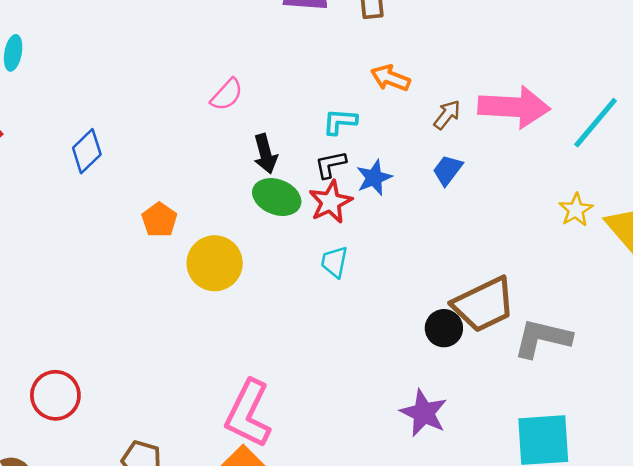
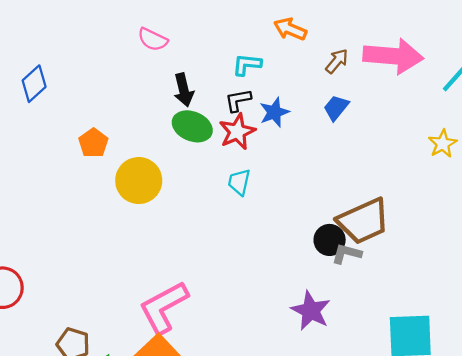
pink semicircle: (227, 95) -> (153, 39), turned 72
gray L-shape: (542, 338) -> (347, 254), moved, size x0.6
pink L-shape: (248, 414) -> (164, 307), turned 34

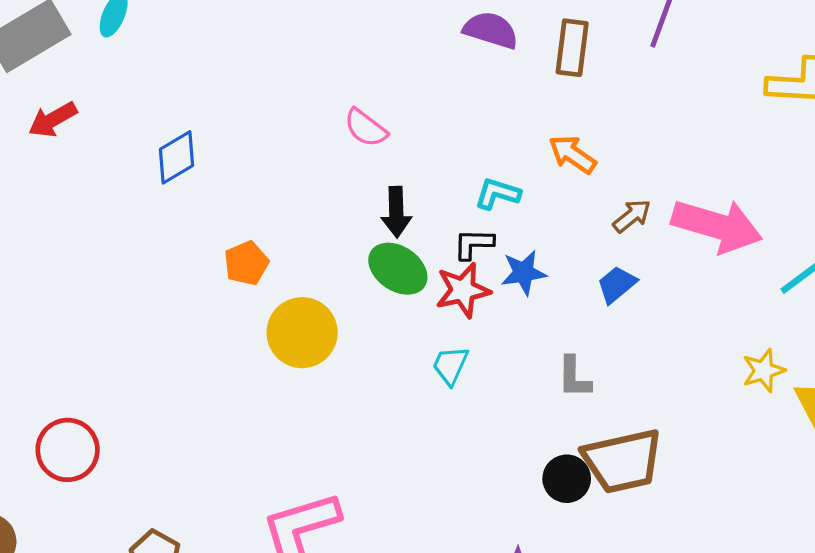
gray L-shape: (347, 254) -> (574, 377), moved, turned -116

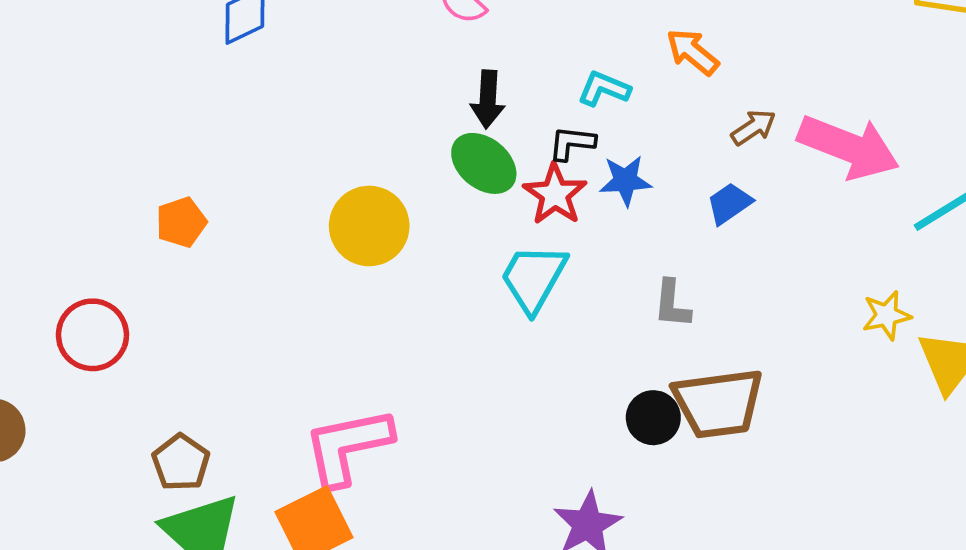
orange pentagon: (246, 263) -> (181, 222), moved
red star: (463, 290) -> (555, 194), turned -30
cyan trapezoid: (450, 365) -> (533, 278), size x1.6

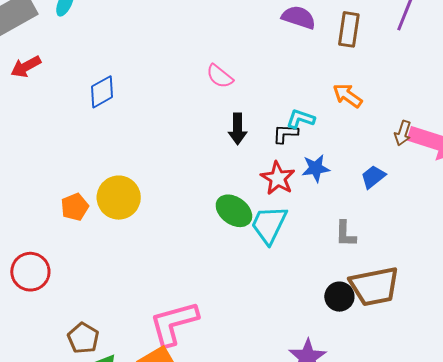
brown arrow: (753, 127) -> (403, 133), moved, turned 145
black L-shape: (572, 143) -> (285, 134), moved
green ellipse: (484, 163) -> (234, 211), moved
yellow circle: (369, 226) -> (119, 198), moved

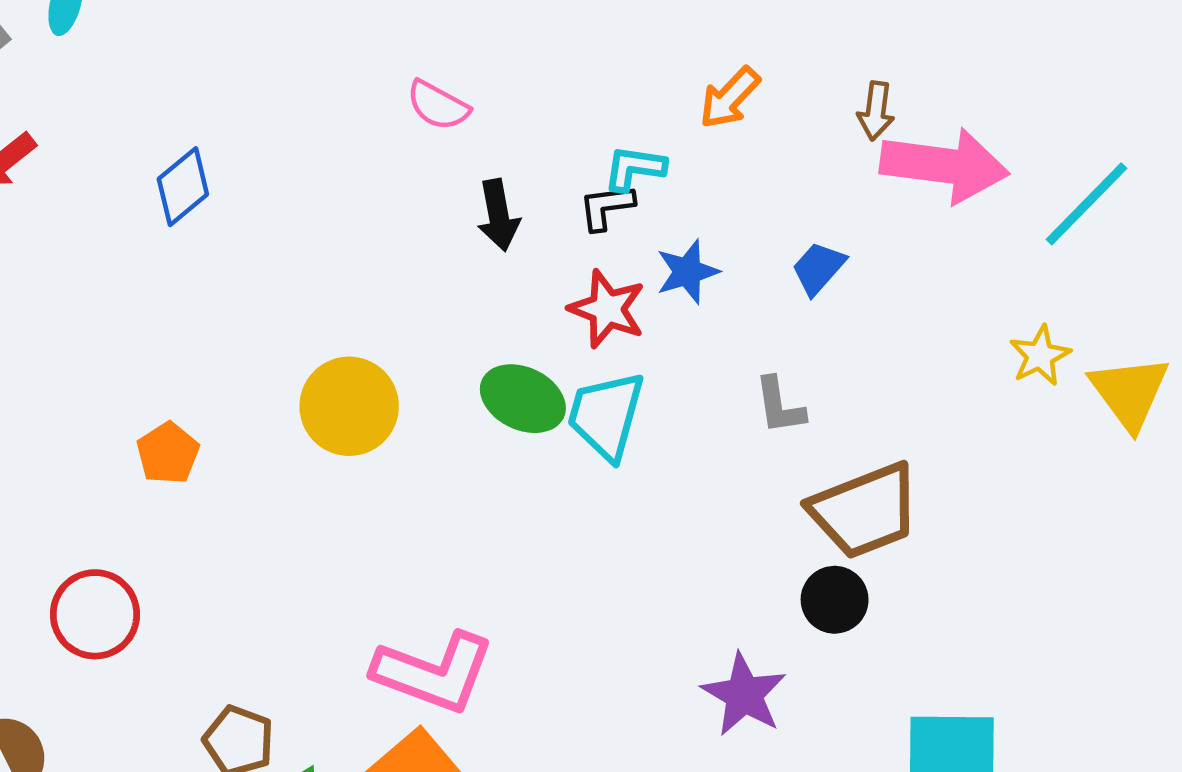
orange arrow: (348, 96) -> (730, 98), turned -72
brown arrow: (403, 133) -> (876, 111), moved
yellow circle: (119, 198) -> (349, 406), moved
black circle: (339, 297) -> (835, 600), moved
pink L-shape: (174, 323) -> (434, 672), turned -134

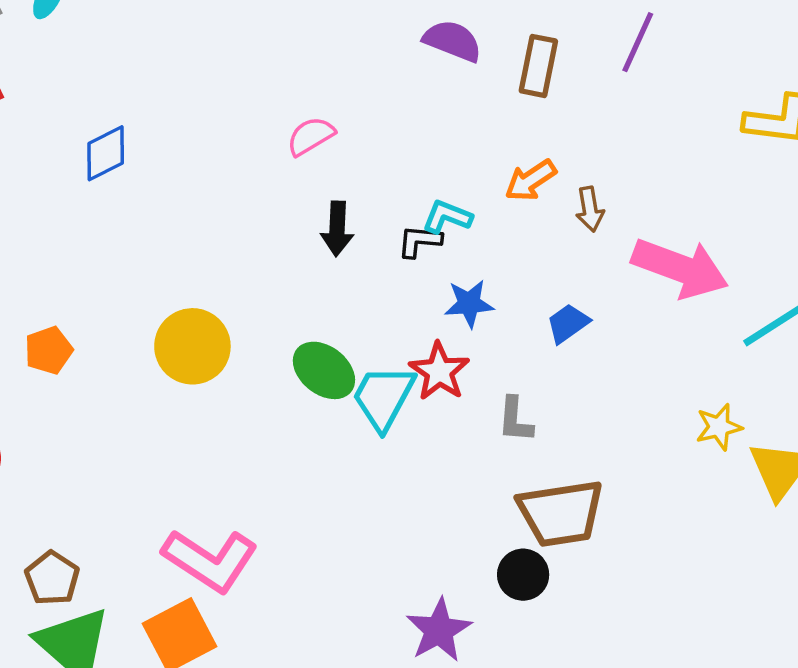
pink semicircle: (438, 105) -> (311, 136), turned 108
brown arrow: (876, 111) -> (590, 209), moved, turned -30
red star: (607, 309) -> (439, 371), moved

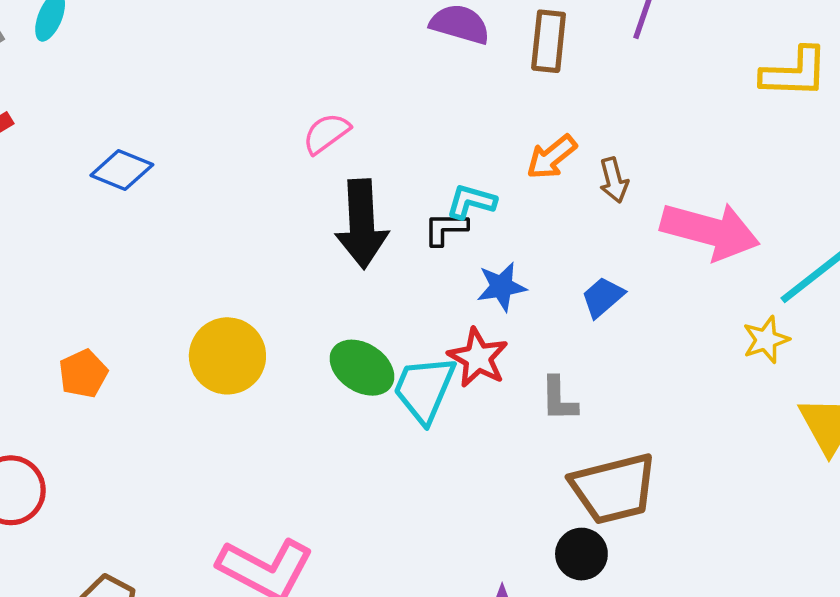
blue diamond: (106, 153) -> (122, 170), turned 54
black arrow: (337, 229) -> (362, 224), size x1.6
yellow star: (719, 427) -> (766, 340), moved

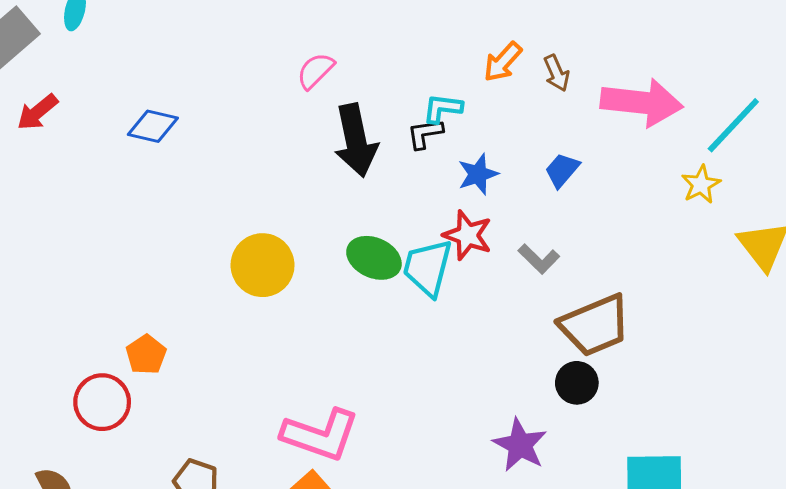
orange pentagon: (83, 374) -> (146, 355), moved
gray L-shape: (559, 399) -> (539, 259), turned -36

